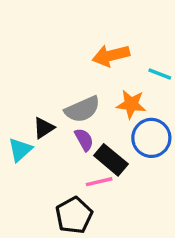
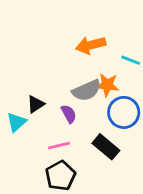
gray semicircle: (82, 109) -> (87, 90), moved
black rectangle: (111, 160) -> (106, 147), moved
pink line: (99, 182) -> (59, 145), moved

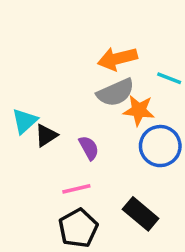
gray semicircle: (87, 90) -> (116, 93), moved
cyan triangle: (16, 122) -> (25, 121), moved
black rectangle: (106, 147) -> (141, 214), moved

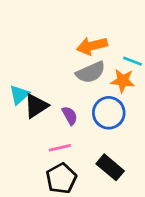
orange star: (139, 110) -> (123, 81), moved
black triangle: (46, 135) -> (36, 106), size x1.4
blue circle: (160, 146) -> (109, 113), moved

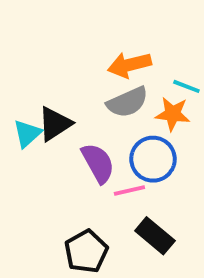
black triangle: (36, 106) -> (55, 124), moved
purple semicircle: (70, 116) -> (98, 163), size x1.5
pink line: (60, 148) -> (129, 191), moved

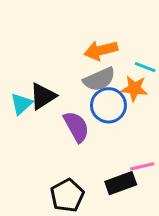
blue circle: (153, 159) -> (108, 105), moved
pink line: (129, 191) -> (142, 166), moved
black rectangle: (155, 236) -> (121, 183), turned -60

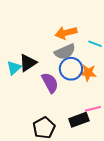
orange star: (134, 89) -> (88, 73), moved

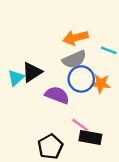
purple semicircle: (50, 83) -> (57, 95), turned -40
pink line: (93, 109) -> (80, 125), moved, turned 49
black rectangle: (79, 120) -> (90, 137), turned 30

